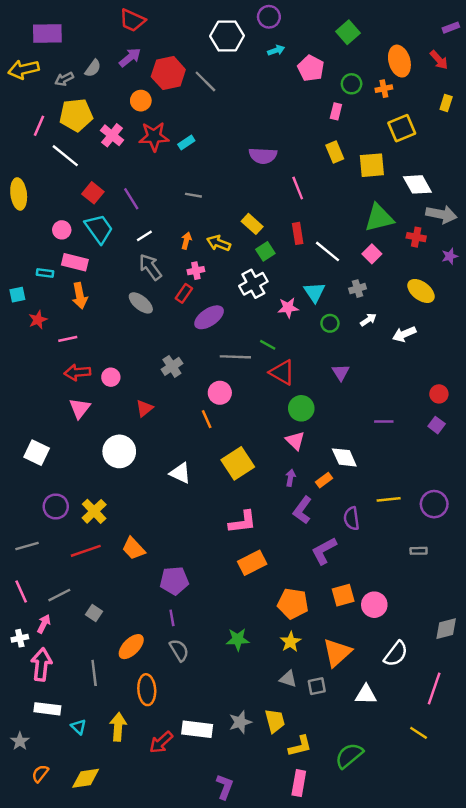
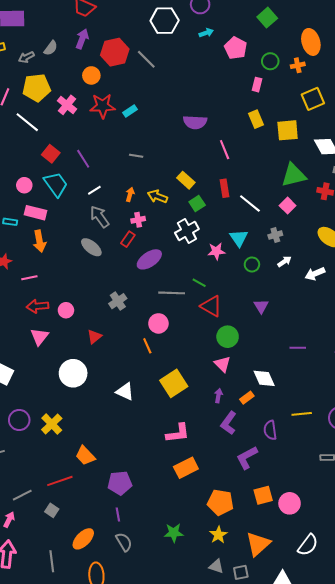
purple arrow: (130, 57) -> (82, 39), turned -30
red line: (86, 551) -> (60, 481), moved

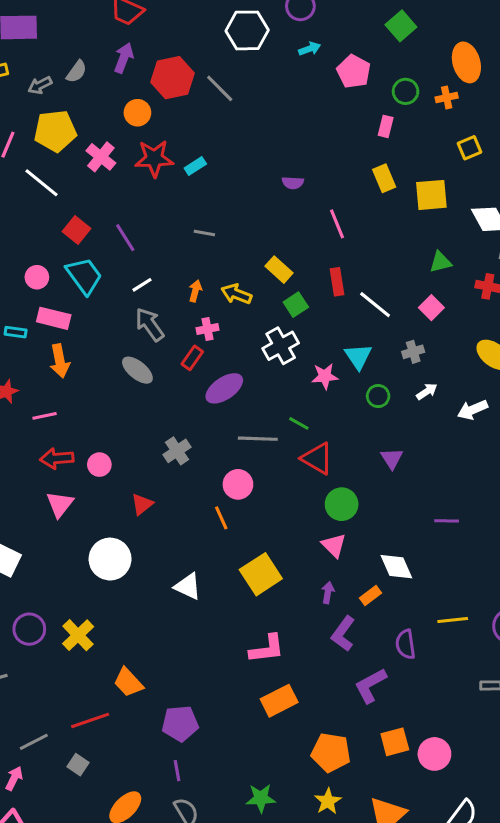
yellow square: (313, 99) -> (469, 148), size x0.7
purple semicircle: (195, 122) -> (293, 183), size x0.6
green triangle: (294, 175) -> (441, 262), size x0.6

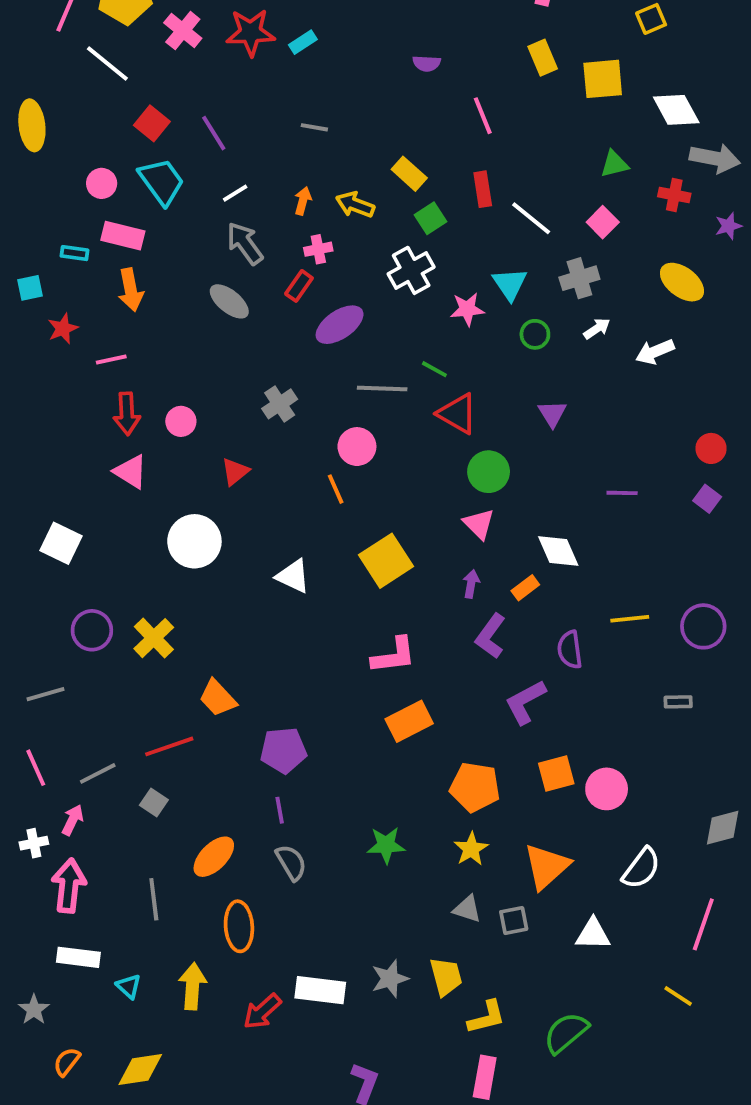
gray cross: (413, 352) -> (579, 278), size x1.4
red arrow: (57, 458) -> (127, 414), turned -88
pink triangle: (60, 504) -> (131, 472), turned -36

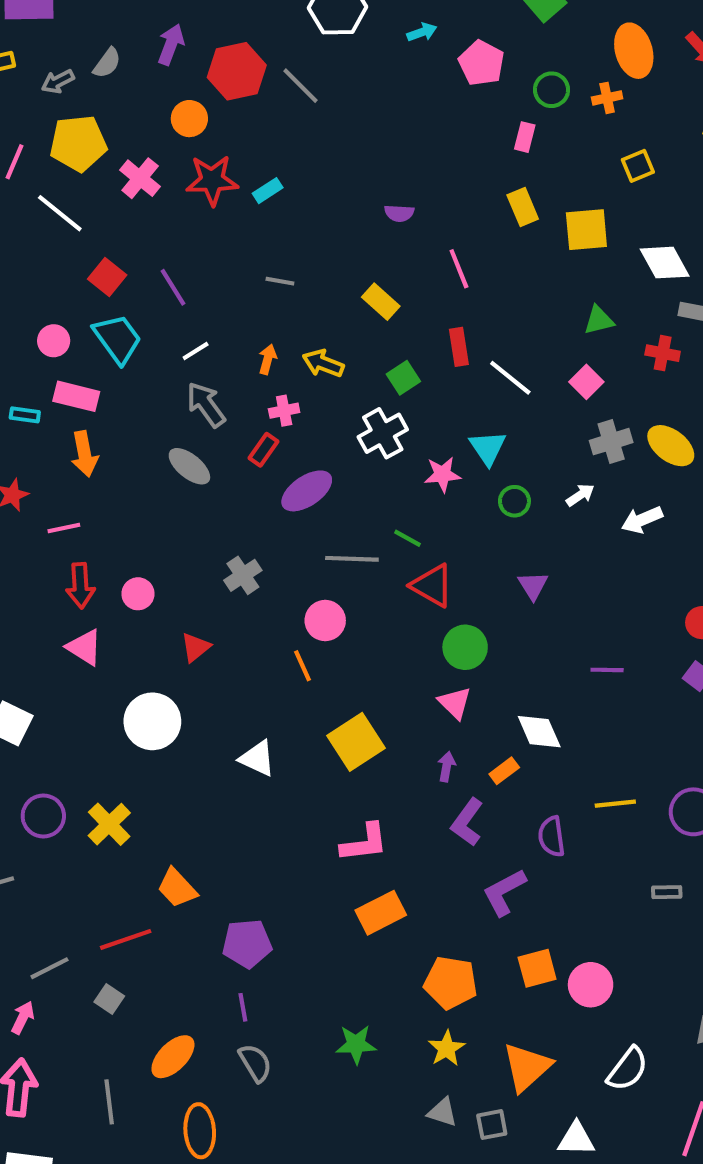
yellow rectangle: (409, 174) -> (381, 302), moved
gray cross: (579, 278) -> (611, 442), moved

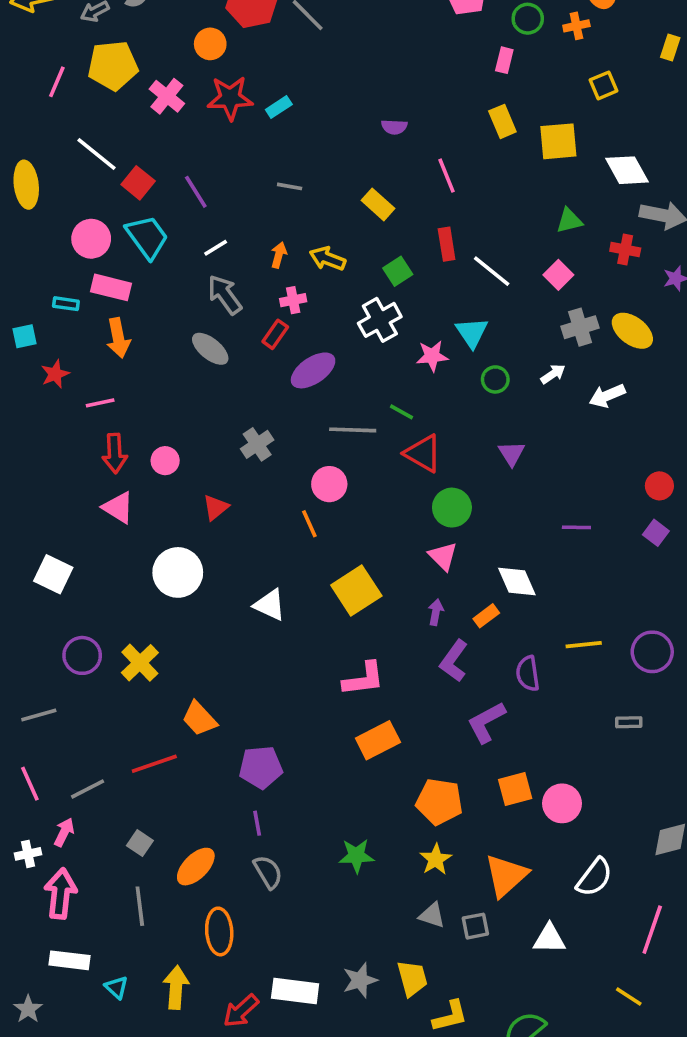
white line: (60, 213) -> (97, 154), moved
pink circle: (54, 341) -> (91, 239), size x1.4
gray square: (109, 999) -> (140, 843), moved

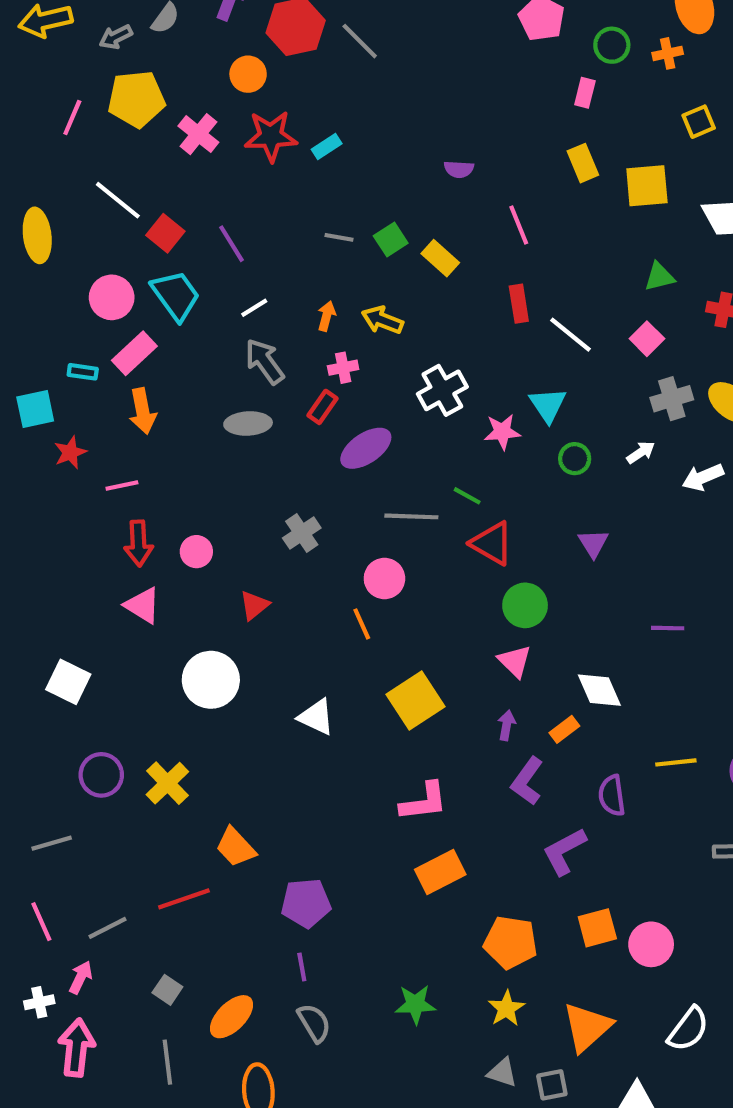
green square: (398, 271) -> (391, 240), moved
pink rectangle: (111, 287) -> (134, 353), turned -57
cyan square: (24, 336) -> (35, 409), size x1.4
gray ellipse: (210, 349) -> (248, 423), turned -42

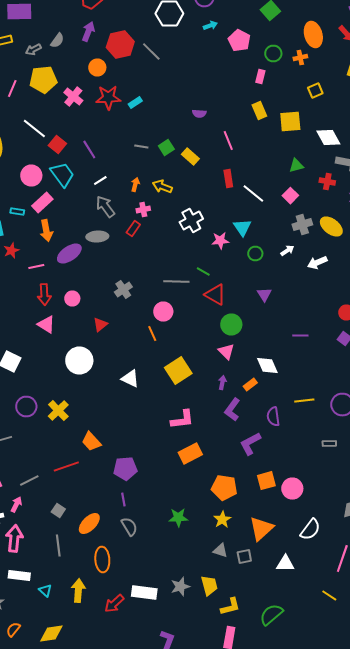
purple ellipse: (366, 448) -> (69, 254), moved

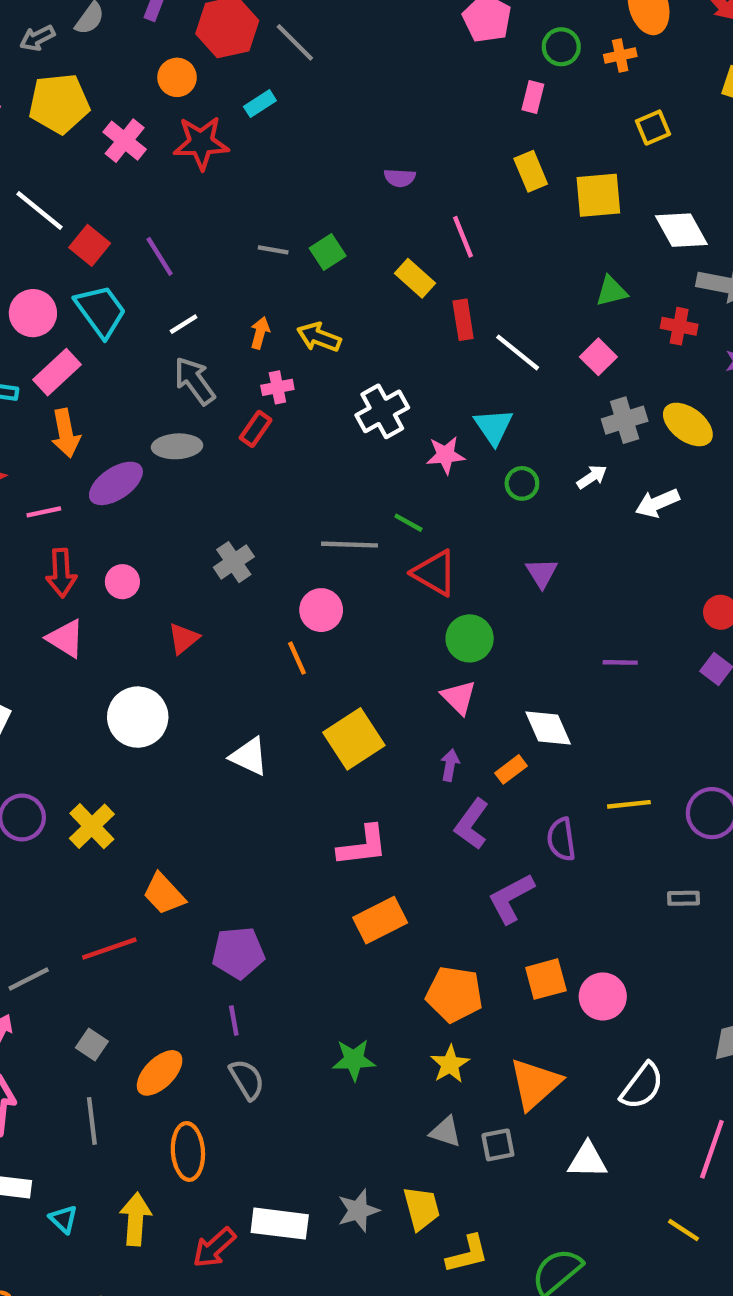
cyan rectangle: (135, 102) -> (260, 104), moved
yellow rectangle: (190, 156) -> (415, 278), moved

